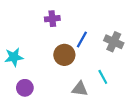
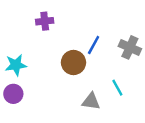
purple cross: (52, 19) -> (45, 21), moved
purple circle: (25, 88) -> (13, 94), moved

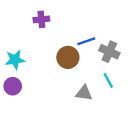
blue line: (94, 45) -> (86, 41), turned 42
gray cross: (130, 47) -> (109, 52), moved

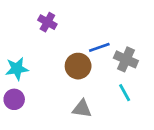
purple cross: (41, 19) -> (47, 22), turned 35
gray triangle: (84, 93) -> (82, 109), moved

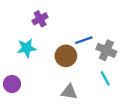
purple cross: (47, 22) -> (40, 19), turned 32
cyan star: (17, 69) -> (27, 48), moved

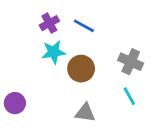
blue line: (84, 40) -> (84, 26), moved, turned 48
cyan star: (27, 48) -> (54, 52), moved

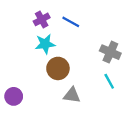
brown circle: (81, 69) -> (58, 68), moved
purple circle: (15, 103) -> (14, 96), moved

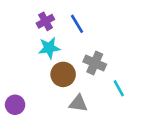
blue line: (71, 22) -> (77, 24), turned 30
gray cross: (110, 52) -> (95, 63), moved

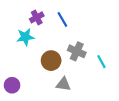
cyan star: (49, 48) -> (25, 37), moved
cyan line: (119, 88) -> (101, 62), moved

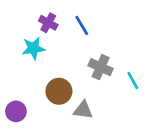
purple cross: (37, 17) -> (48, 23), turned -32
brown circle: (51, 61) -> (59, 91), moved

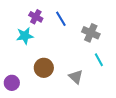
gray cross: (101, 67) -> (91, 33), moved
gray triangle: (83, 110) -> (76, 77), moved, turned 35

